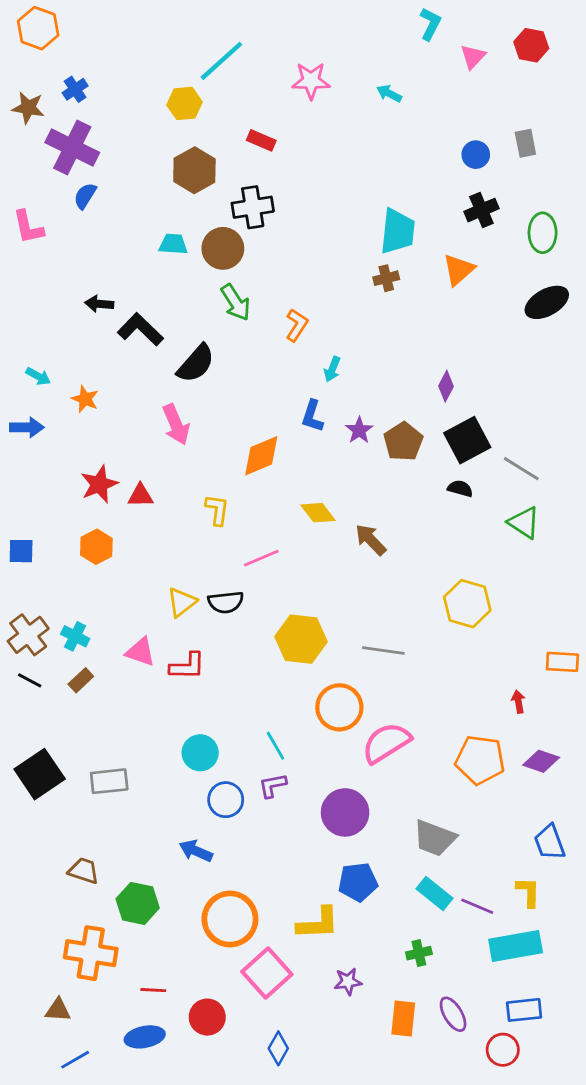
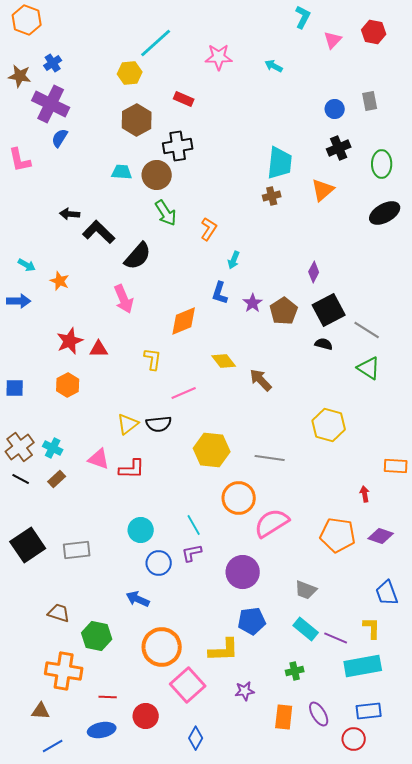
gray trapezoid: (435, 838) -> (306, 590), size x0.7

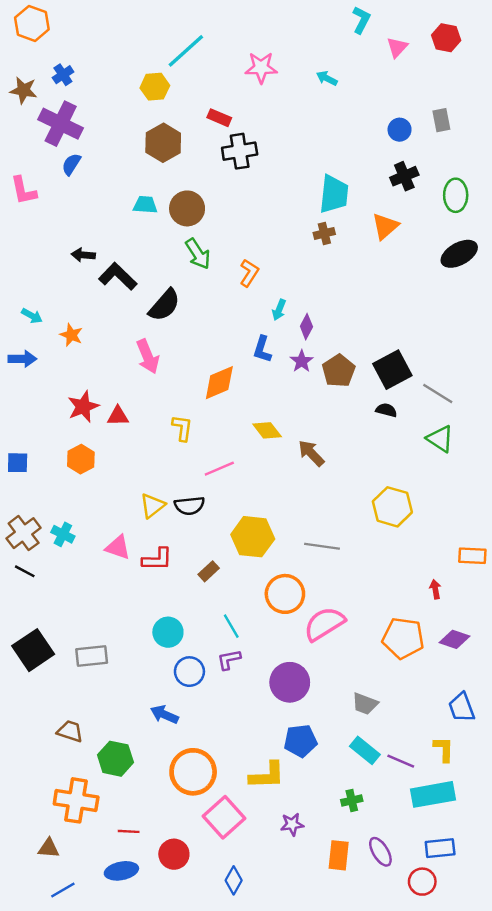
black cross: (178, 146) -> (240, 151), moved
purple diamond: (314, 272) -> (306, 327), moved
brown rectangle: (57, 479) -> (209, 571), moved

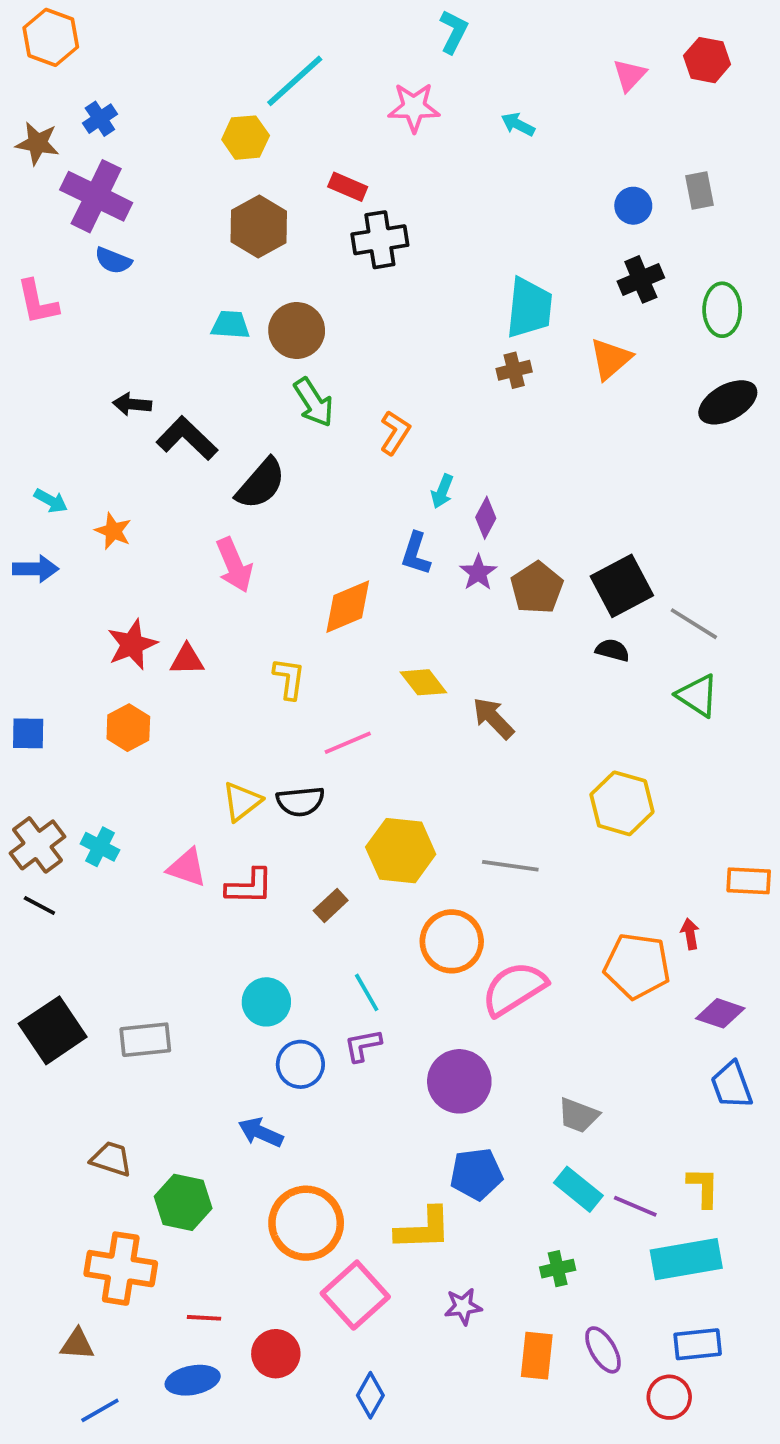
cyan L-shape: (361, 20) -> (454, 32), moved
blue semicircle: (71, 164) -> (113, 261), turned -100
orange pentagon: (403, 638) -> (637, 966), moved
blue trapezoid: (462, 707) -> (732, 1085), moved

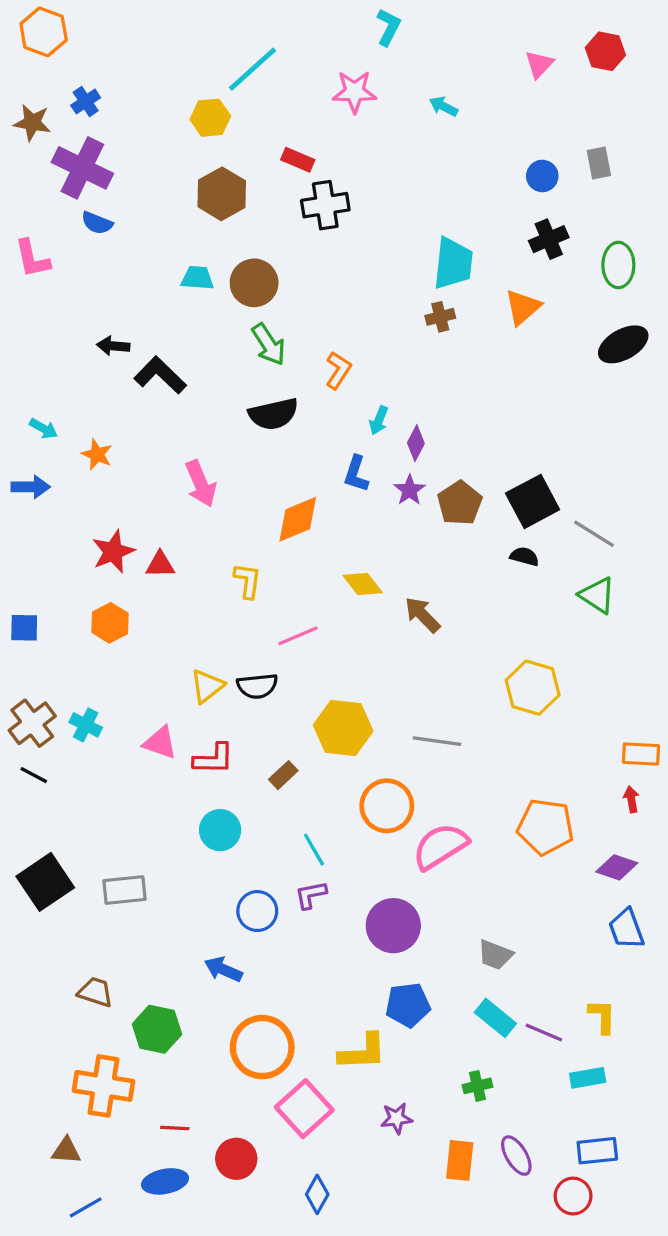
black semicircle: (261, 484) -> (273, 414), moved, turned 36
red arrow: (690, 934) -> (631, 799), moved
cyan circle: (266, 1002) -> (220, 830), moved
cyan rectangle: (686, 1259) -> (588, 1078), size x0.6

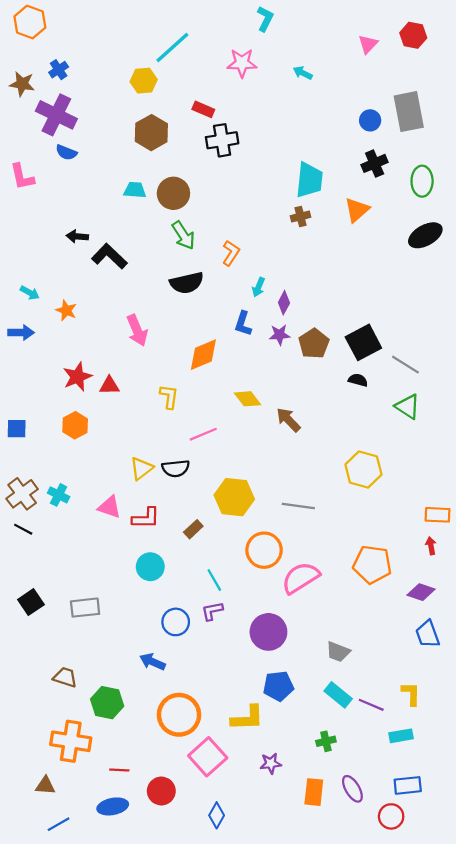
gray rectangle: (599, 163) -> (409, 112), size x1.8
purple star: (409, 490) -> (280, 335), turned 30
black square: (45, 882) -> (31, 602), size x0.7

